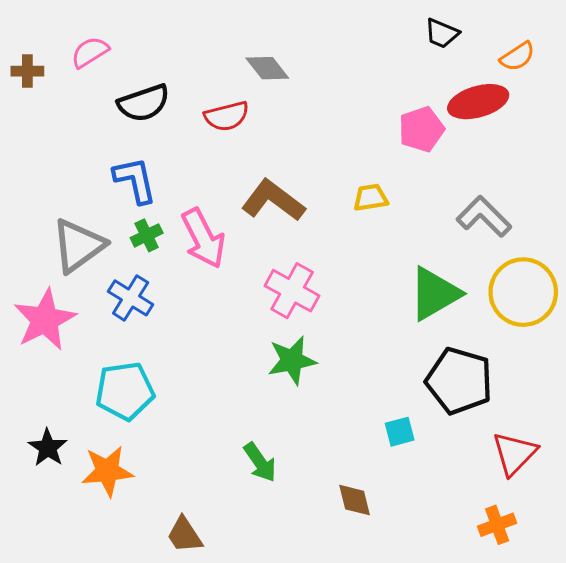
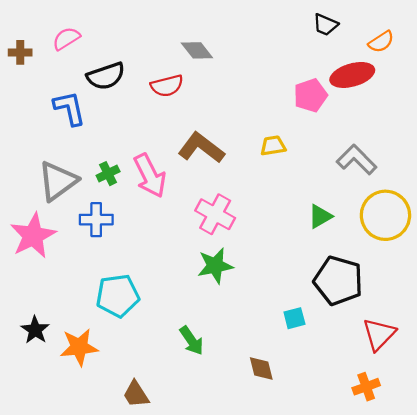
blue L-shape: (135, 180) -> (69, 108), moved
green triangle: (435, 294) -> (320, 216), size x0.6
blue cross: (131, 298) -> (96, 220), turned -32
cyan pentagon: (125, 391) -> (118, 296), moved

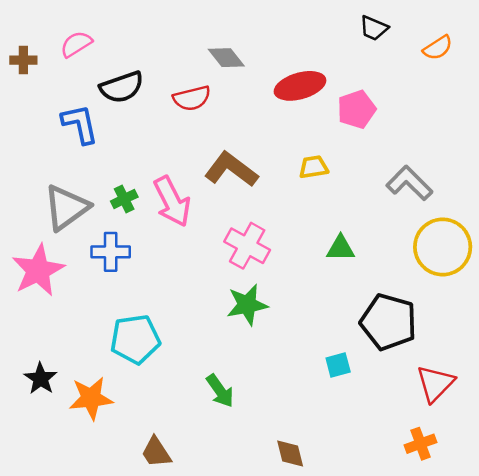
red ellipse: (352, 75) -> (300, 86), moved
green triangle: (320, 216) -> (341, 248), moved, turned 30
brown diamond: (261, 368) -> (290, 454), moved

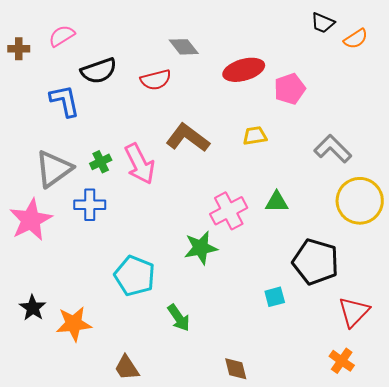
black trapezoid: (374, 28) -> (323, 23), moved
pink cross: (247, 246) -> (229, 211), moved, turned 33
cyan pentagon: (135, 339) -> (135, 276), moved, turned 30
orange cross: (420, 444) -> (342, 361), turned -35

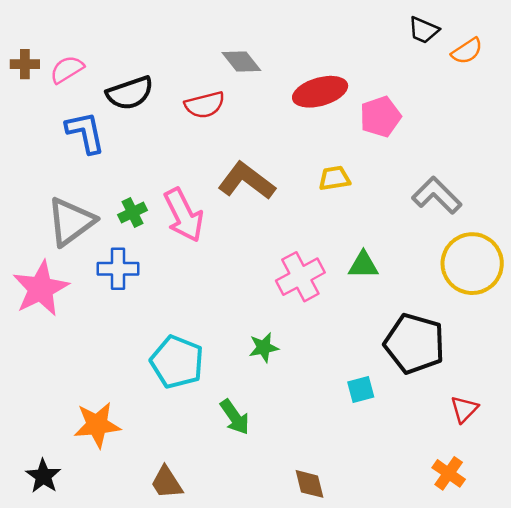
pink semicircle: (62, 36) -> (67, 69), moved
green star: (201, 248) -> (264, 348), moved, size x0.7
black star: (33, 308) -> (43, 476), moved
red triangle: (354, 312) -> (464, 409), size x0.7

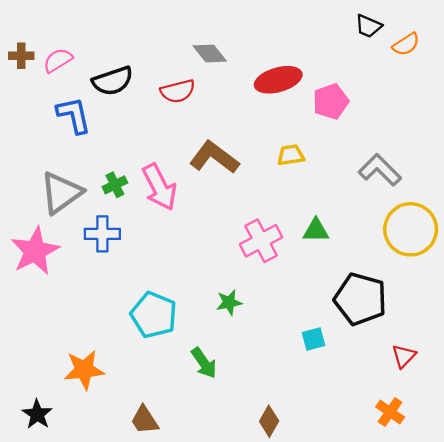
brown diamond: (310, 484) -> (269, 421), turned 44

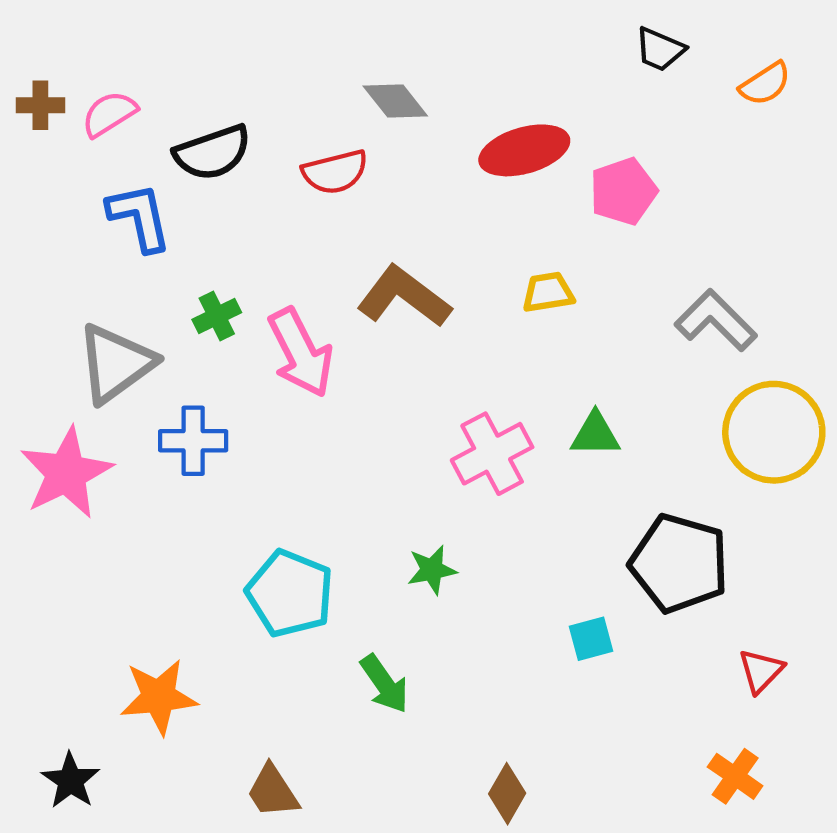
black trapezoid: (368, 26) -> (660, 49), moved
green cross: (115, 185) -> (217, 316), moved

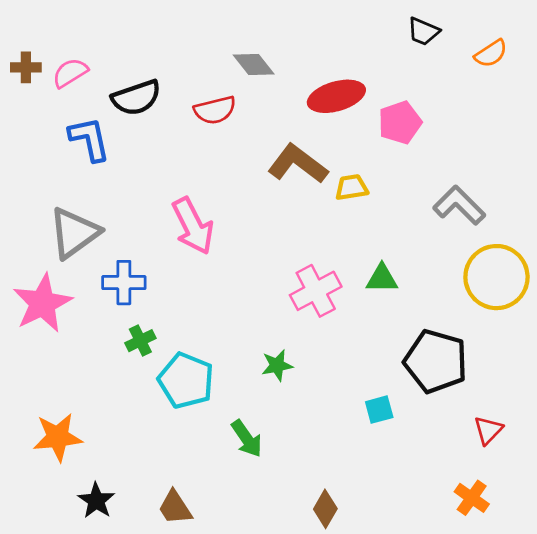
brown L-shape: (404, 297) -> (298, 164), moved
green cross: (217, 316) -> (140, 341), moved
orange star: (159, 697) -> (58, 437), moved
black star: (71, 781) -> (96, 501), moved

